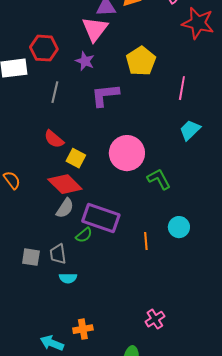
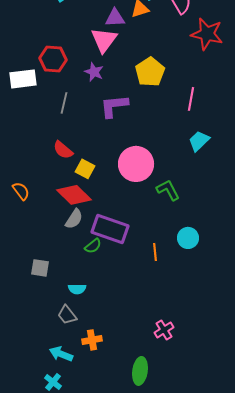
gray trapezoid: (58, 254) -> (67, 315), moved, turned -30

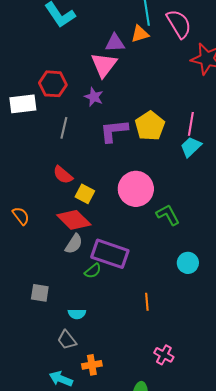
yellow pentagon: (150, 72) -> (150, 126), moved
cyan trapezoid: (199, 141) -> (191, 147), moved
orange line: (155, 252) -> (147, 302), moved
pink cross: (164, 330) -> (164, 355), turned -30

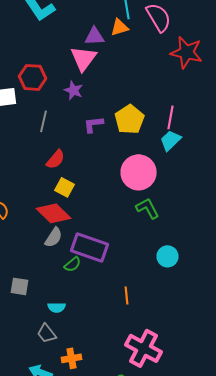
purple L-shape: (114, 131) -> (94, 124), size x0.7
red semicircle: (63, 175) -> (56, 159), moved, turned -90
pink circle: (136, 189) -> (138, 172), moved
pink cross: (164, 355) -> (144, 348), size x1.8

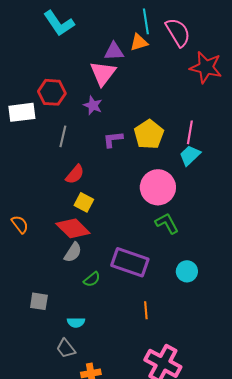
purple rectangle: (90, 247) -> (130, 262), moved

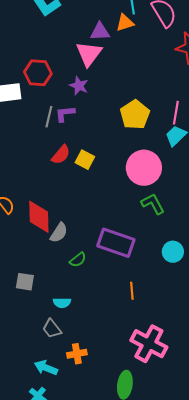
purple L-shape: (113, 139) -> (65, 114), moved
yellow square: (84, 202) -> (85, 160), moved
red diamond: (73, 228) -> (39, 217), moved, turned 44

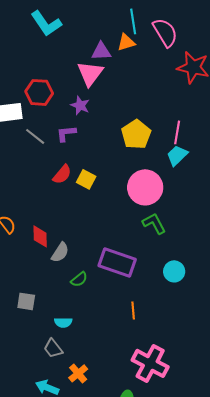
gray line: (49, 117) -> (35, 136), moved, turned -65
red diamond: (39, 217) -> (40, 236), size x0.7
orange cross: (77, 354) -> (78, 373), turned -30

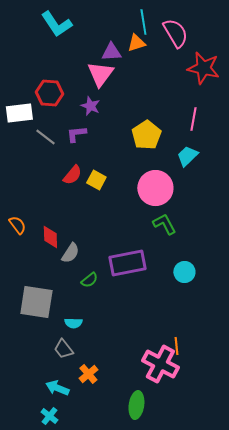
pink line: (177, 132) -> (193, 119), moved
purple rectangle: (117, 262) -> (127, 263), turned -30
gray square: (26, 301) -> (36, 302), size x1.8
orange line: (133, 310) -> (176, 346), moved

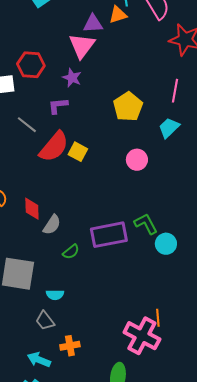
gray line: (45, 137) -> (27, 125), moved
red semicircle: (72, 175) -> (54, 147), size x1.6
pink circle: (155, 188) -> (137, 160), size x0.6
green L-shape: (164, 224) -> (146, 224), moved
orange cross: (88, 374) -> (70, 346), turned 30

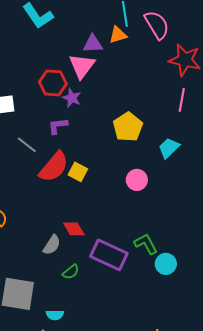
red hexagon: (31, 65) -> (53, 83), moved
pink line: (175, 91) -> (182, 100), moved
red diamond: (32, 209) -> (74, 229), moved, turned -30
purple rectangle: (109, 235) -> (109, 255), turned 36

